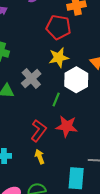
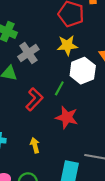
gray cross: (31, 79) -> (28, 53), moved
red L-shape: (39, 131) -> (34, 99), moved

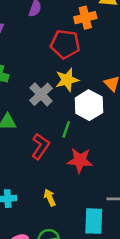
gray cross: (28, 53) -> (41, 94), moved

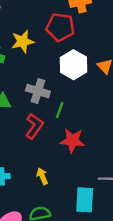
yellow star: (67, 80) -> (23, 41), moved
gray cross: (41, 94) -> (38, 91), moved, turned -30
white hexagon: (89, 105) -> (74, 65), moved

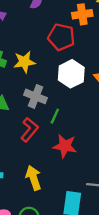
yellow star: (23, 41) -> (24, 62), moved
yellow arrow: (42, 176) -> (34, 178), size x1.5

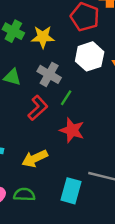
yellow arrow: (34, 178) -> (35, 158), turned -105

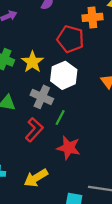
yellow star: (43, 37) -> (32, 62), turned -30
white hexagon: (90, 56) -> (64, 75), moved

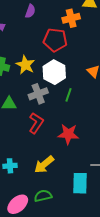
gray cross: (42, 97) -> (38, 94), turned -36
green line: (60, 117) -> (68, 95), moved

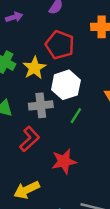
red pentagon: (55, 40) -> (60, 45), moved
red star: (68, 134) -> (64, 161), turned -30

